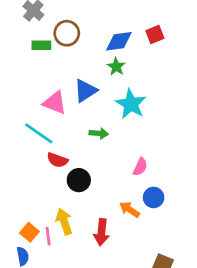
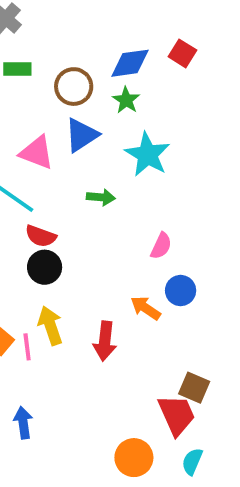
brown circle: (67, 33) -> (74, 87), moved
red square: (155, 35) -> (182, 53), turned -36
black circle: (79, 180) -> (45, 267), moved

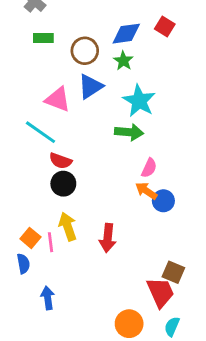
green arrow: (101, 197) -> (129, 132), moved, size x1.4
orange arrow: (146, 308) -> (146, 191), moved

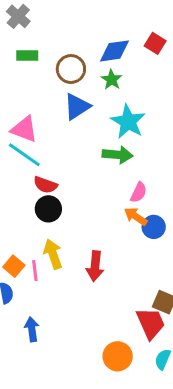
pink triangle: (58, 99) -> (24, 129), moved

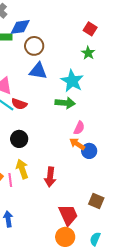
blue diamond: (115, 51) -> (20, 27), moved
green star: (112, 80) -> (88, 53), moved
blue triangle: (77, 107) -> (38, 71), turned 42
red semicircle: (45, 185) -> (19, 104), moved
red trapezoid: (151, 323) -> (68, 215), moved

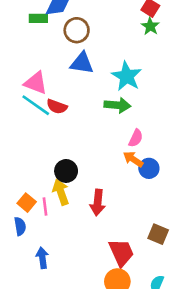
green star: (88, 53) -> (150, 26), moved
black circle: (19, 139) -> (66, 171), moved

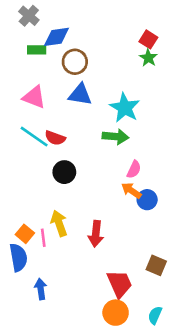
pink triangle: (36, 83) -> (34, 97), moved
black circle: (66, 171) -> (64, 172), moved
blue semicircle: (20, 226) -> (18, 257), size x1.5

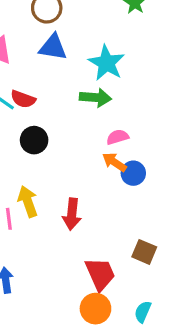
pink semicircle: (134, 169) -> (118, 137), turned -132

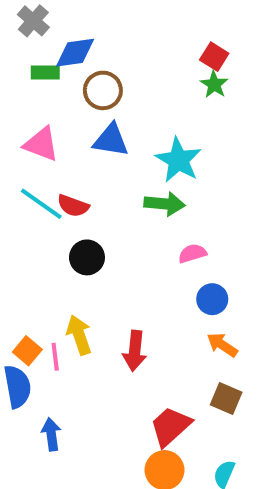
orange arrow: (114, 162) -> (222, 345), moved
red trapezoid: (100, 274) -> (170, 426), turned -108

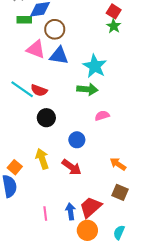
pink triangle: (41, 144) -> (36, 49), moved
blue circle: (212, 299) -> (77, 140), moved
red arrow: (135, 351) -> (72, 167), turned -60
pink line: (55, 357) -> (45, 213), moved
blue arrow: (51, 434) -> (71, 211), moved

